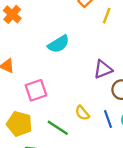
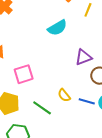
cyan semicircle: (59, 44) -> (57, 28), moved
blue line: (108, 119) -> (87, 101), turned -56

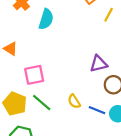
cyan semicircle: (57, 28) -> (46, 19), moved, turned -48
green line: (42, 108) -> (42, 103), moved

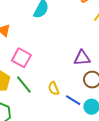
pink square: (34, 75) -> (21, 58), turned 30

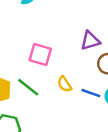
pink square: (21, 58) -> (40, 55), moved

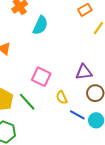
yellow semicircle: (65, 84) -> (62, 97), moved

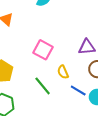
green line: (27, 102) -> (43, 86), moved

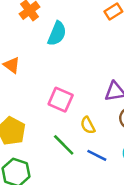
blue line: (78, 90) -> (97, 155), moved

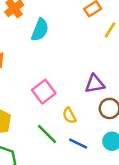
pink square: (61, 100) -> (44, 92), turned 30

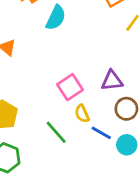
pink square: (44, 92) -> (70, 87), moved
blue line: (78, 144) -> (101, 133), moved

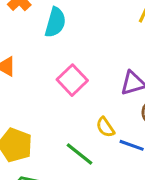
pink square: (70, 87) -> (72, 80), moved

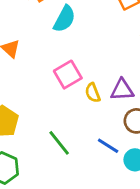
yellow semicircle: (105, 127) -> (93, 93), moved

